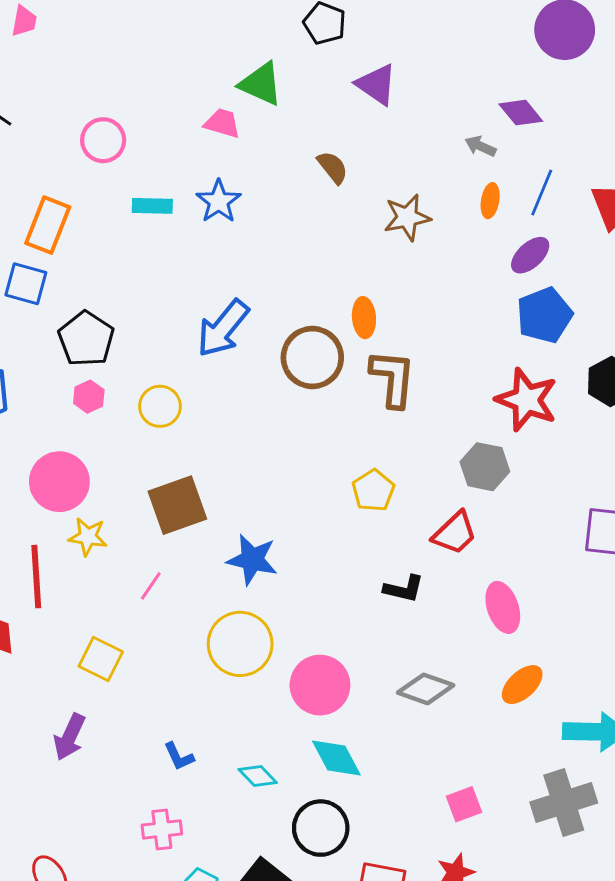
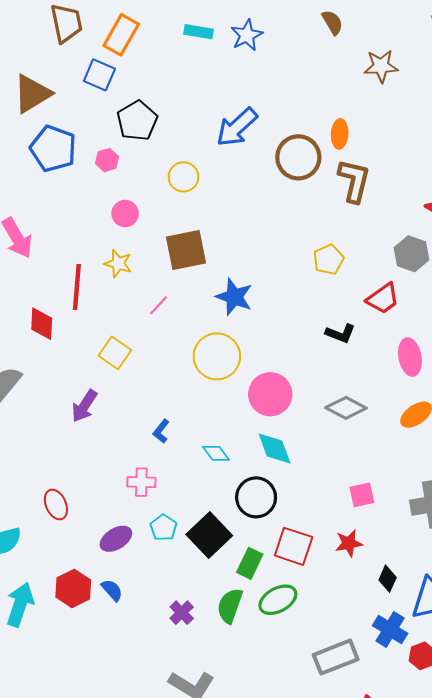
pink hexagon: (89, 397) -> (107, 160), moved
pink circle: (59, 482) -> (125, 214), moved, size x0.6
blue L-shape: (179, 756) -> (161, 431), turned 55

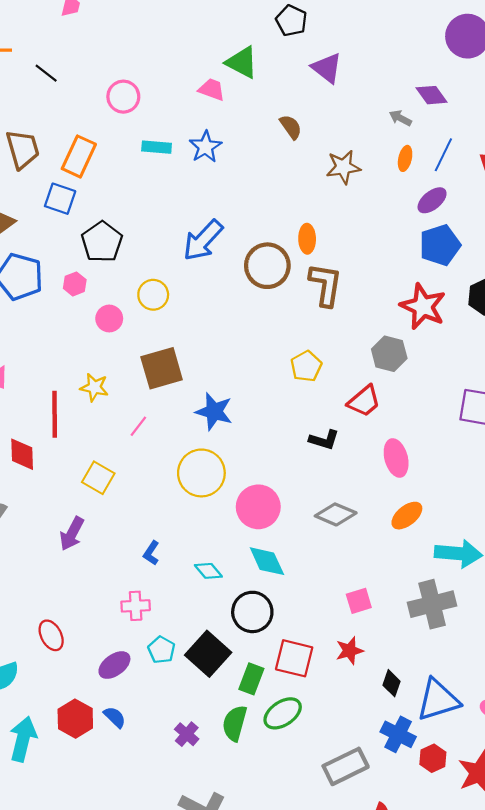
pink circle: (125, 214) -> (109, 319), moved

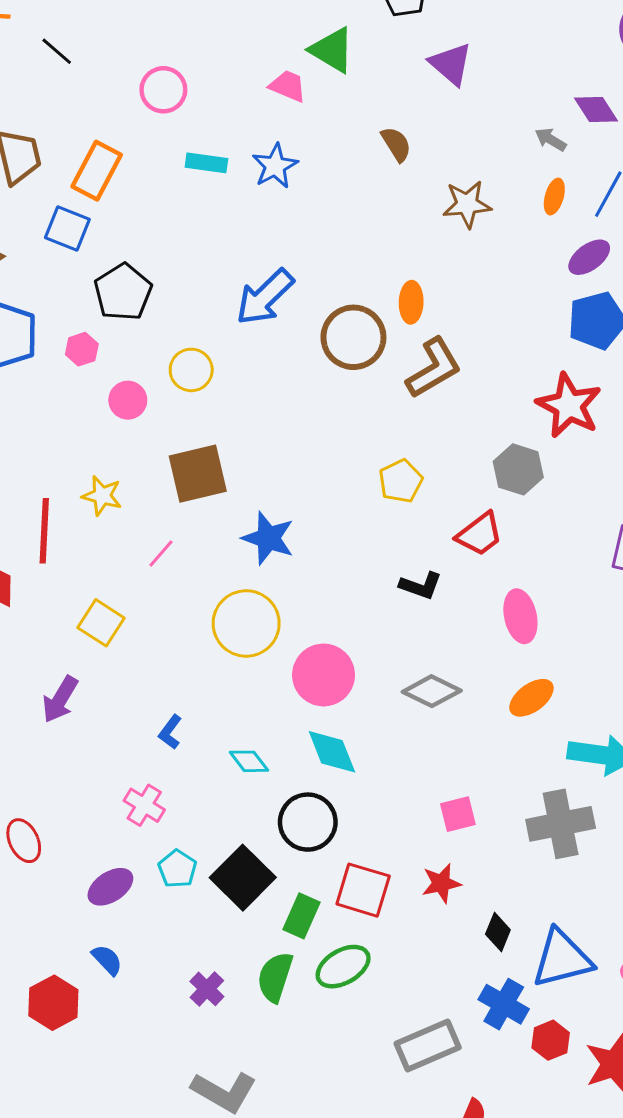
brown L-shape: (325, 285) -> (434, 368), turned 48
pink cross: (136, 606) -> (144, 805), turned 32
red hexagon: (75, 719) -> (53, 1003), moved

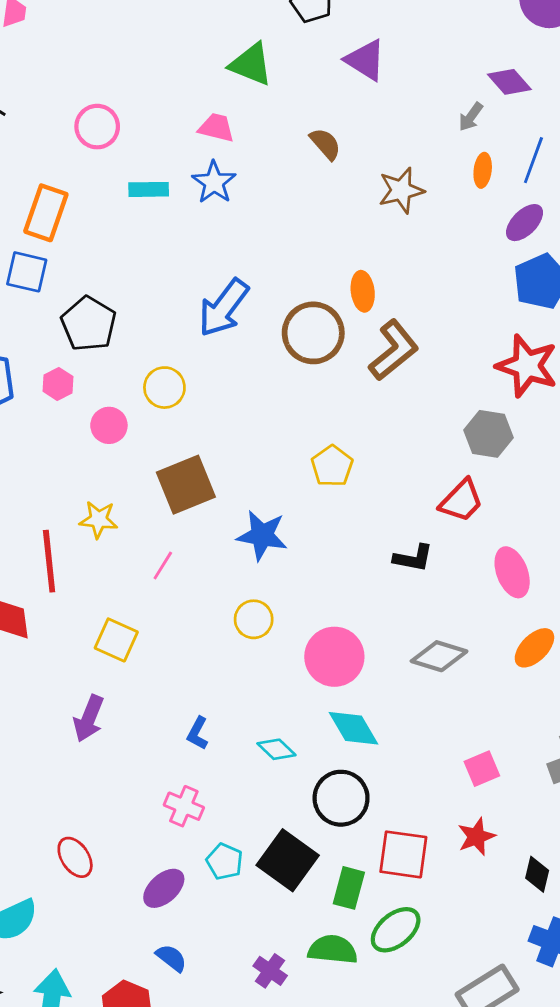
pink trapezoid: (288, 86) -> (216, 128), moved
gray arrow: (551, 139) -> (471, 117), turned -76
yellow pentagon: (401, 481) -> (332, 466), moved
yellow circle: (246, 623) -> (254, 619), size x0.6
green semicircle: (275, 977) -> (333, 950), turned 87

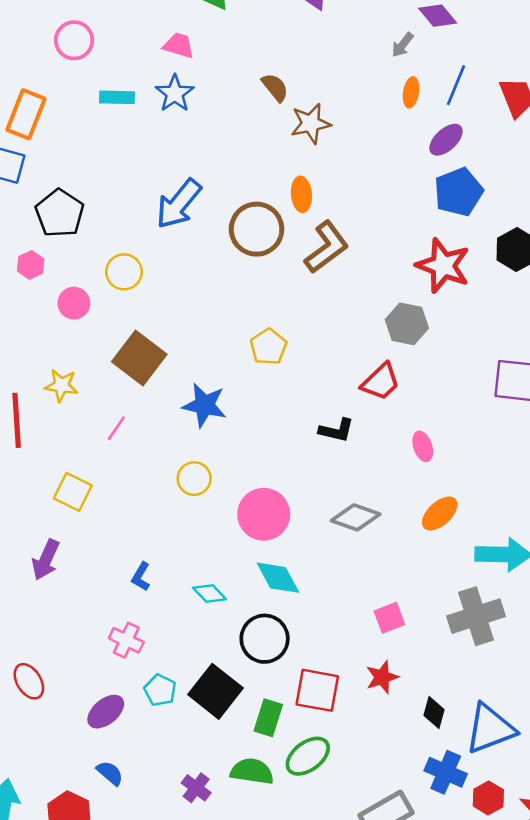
brown semicircle: (325, 144) -> (275, 87), moved
brown star: (401, 190) -> (311, 123), moved
brown square: (186, 485) -> (139, 358), turned -33
pink ellipse: (512, 572) -> (423, 446), size x0.7

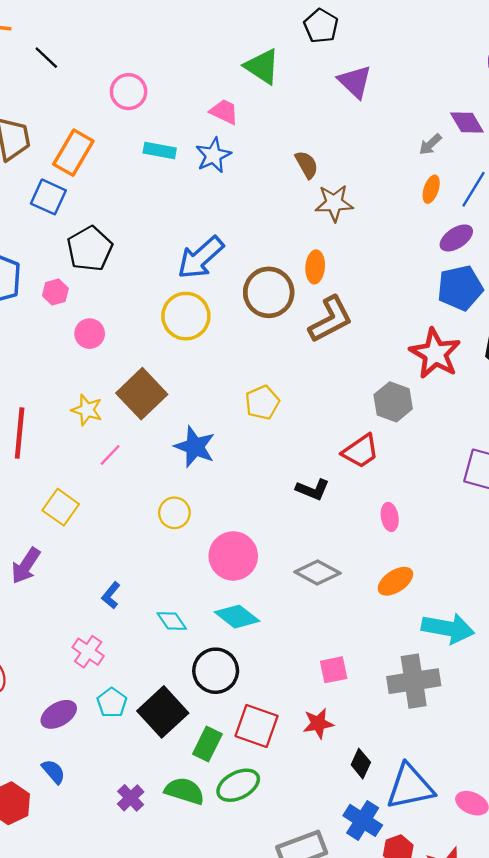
yellow circle: (124, 272) -> (186, 316), moved, size x1.4
yellow star: (61, 385) -> (87, 410), moved
cyan diamond: (278, 578) -> (237, 617), turned -33

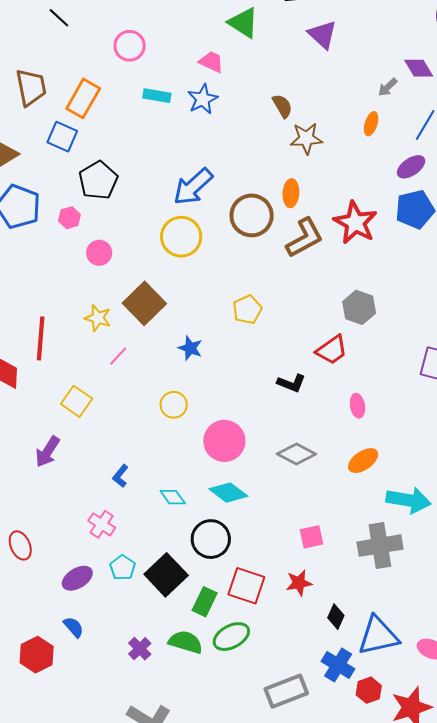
orange ellipse: (431, 189) -> (371, 124), moved
red star: (435, 353) -> (355, 223), moved
blue star: (195, 447) -> (190, 348), size x0.7

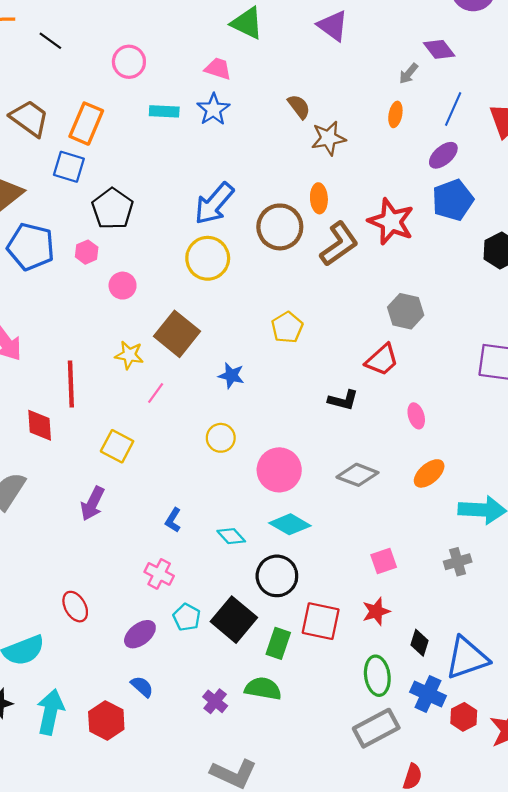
brown trapezoid: (31, 87) -> (29, 118), turned -36
gray cross: (380, 546) -> (458, 562), size x0.6
green ellipse: (231, 637) -> (377, 676), moved, turned -63

